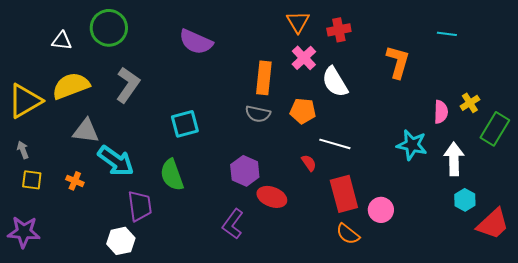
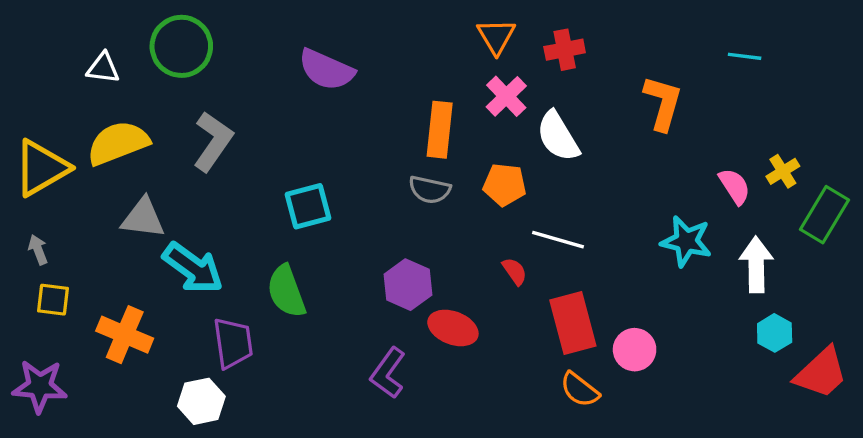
pink semicircle: (441, 112) -> (735, 186), turned -35
orange cross: (75, 181) -> (125, 335), moved, size x1.8

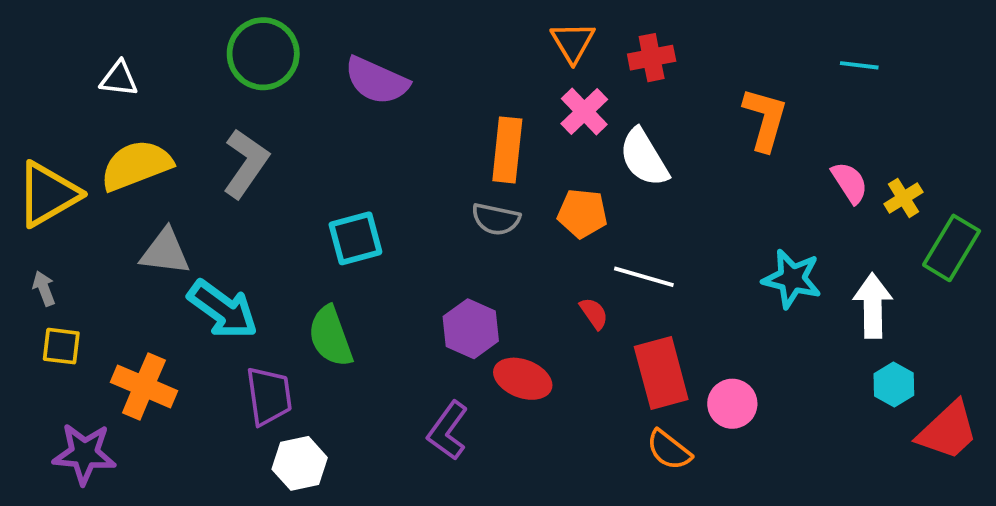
green circle: (181, 46) -> (263, 54), moved
pink semicircle: (735, 186) -> (850, 183), moved
purple star: (40, 386) -> (84, 454), moved
white hexagon: (201, 401) -> (300, 463), moved

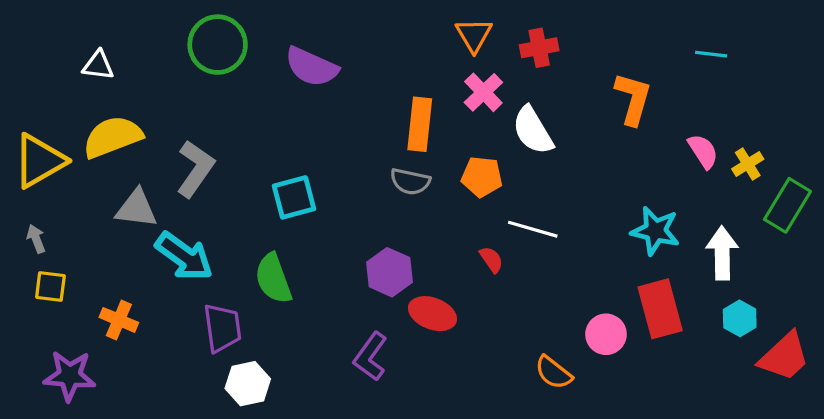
gray L-shape: (246, 163) -> (195, 169), moved
red rectangle: (661, 373) -> (660, 309), moved
orange cross: (144, 386) -> (119, 320), size x0.7

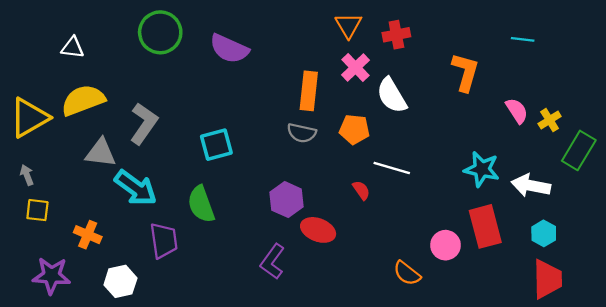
white arrow: (722, 253) -> (531, 186), turned -78
red trapezoid: (784, 357) -> (547, 279), moved, turned -48
white hexagon: (248, 384) -> (120, 281), moved

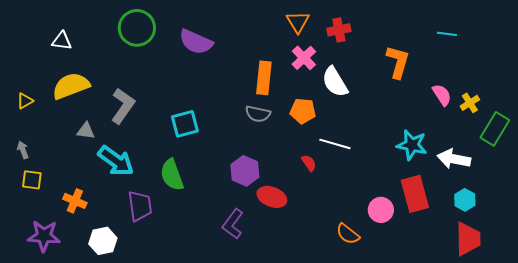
yellow triangle: (29, 118) -> (25, 101), size x0.5
gray triangle: (101, 153) -> (86, 131), size x0.7

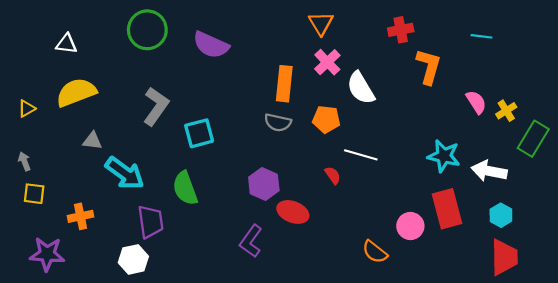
red cross: (339, 30) -> (401, 30), moved
gray L-shape: (123, 106) -> (156, 106), moved
orange cross: (75, 201) -> (81, 216), turned -35
white hexagon: (103, 241) -> (133, 259), moved

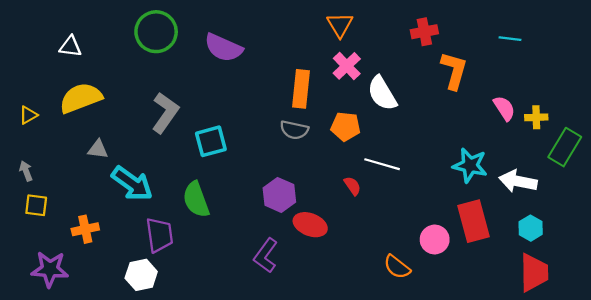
yellow cross: (506, 111) -> (536, 117), turned 30

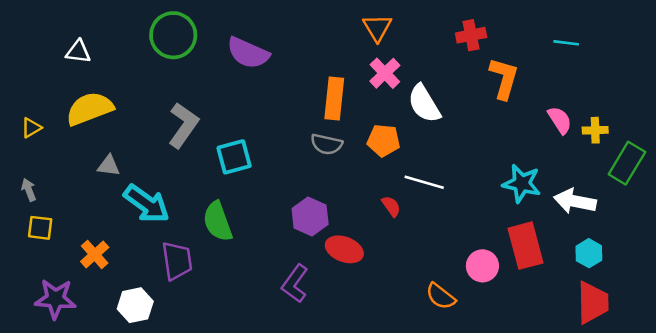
orange cross: (85, 229) -> (95, 254), turned -30
white hexagon: (141, 275) -> (135, 305), moved

